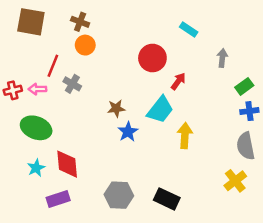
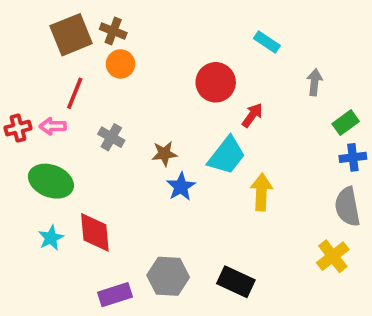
brown square: (31, 22) -> (71, 35), moved, turned -32
gray cross: (72, 84) -> (111, 137), moved
purple rectangle: (58, 199) -> (115, 295), moved

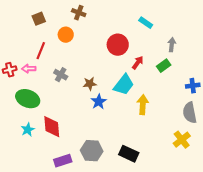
brown cross: (113, 31) -> (79, 13), moved
brown square: (71, 35) -> (39, 19), size x0.6
green rectangle: (346, 123) -> (164, 66), moved

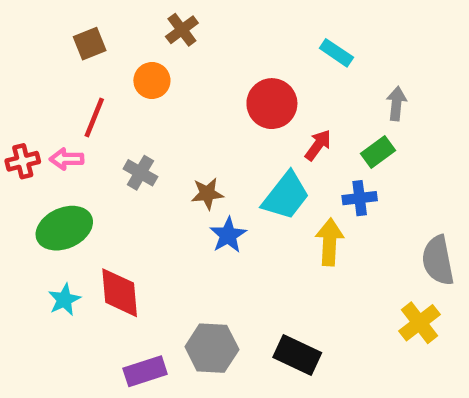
brown cross: (79, 13) -> (182, 30), turned 32
blue cross: (193, 86) -> (360, 198), moved
green ellipse: (28, 99) -> (64, 228), turned -45

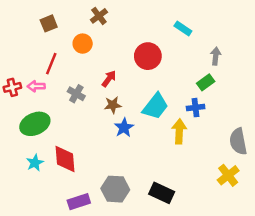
red arrow: (318, 145) -> (109, 79), moved

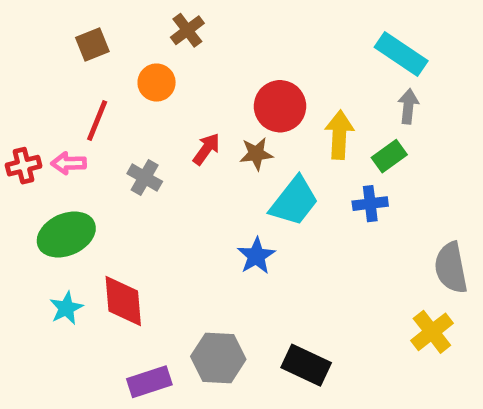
cyan rectangle: (183, 28) -> (401, 54), moved, size x1.5
brown star: (113, 105) -> (256, 154), moved
blue star: (124, 128) -> (256, 256), moved
yellow arrow: (179, 131) -> (339, 135), moved

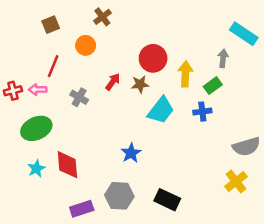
cyan rectangle: (401, 54) -> (244, 34), moved
blue star: (256, 256) -> (131, 153), moved
gray semicircle: (451, 268) -> (246, 147), turned -96

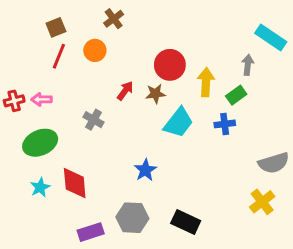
red line: (53, 66) -> (59, 56), moved
gray cross: (79, 97) -> (93, 120), moved

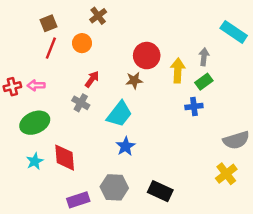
gray arrow: (248, 65) -> (204, 57), moved
red arrow: (125, 91) -> (92, 79), moved
cyan trapezoid: (179, 123) -> (119, 114), moved

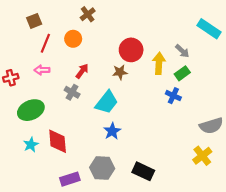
brown square: (48, 23) -> (34, 21), moved
gray arrow: (204, 57) -> (182, 51), turned 128
pink arrow: (36, 85) -> (42, 70), moved
blue cross: (194, 107) -> (173, 96), turned 32

